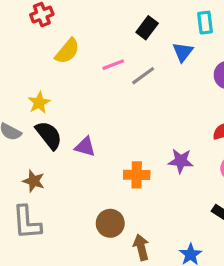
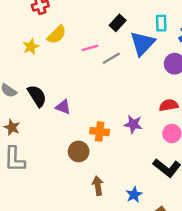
blue triangle: (183, 52) -> (143, 43), size x1.6
yellow star: (39, 103) -> (31, 47), moved
brown star: (34, 181) -> (12, 127), moved
brown circle: (110, 223) -> (79, 151), moved

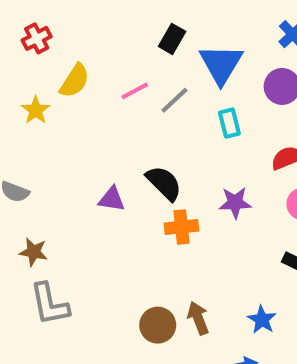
cyan rectangle: (161, 23) -> (229, 123), moved
black semicircle: (37, 96) -> (164, 183), moved
brown circle: (79, 151) -> (158, 325), moved

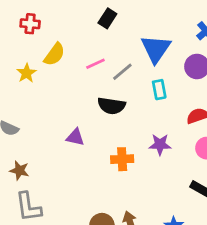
red cross: (37, 38) -> (30, 24), turned 30
black rectangle: (172, 39) -> (107, 18), moved
black semicircle: (164, 183) -> (112, 106), moved, turned 140

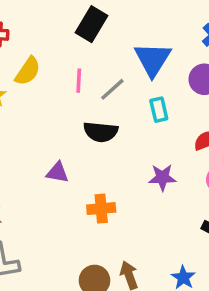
black rectangle: (107, 18) -> (92, 24), size x1.4
pink line: (95, 64) -> (79, 81), turned -60
orange cross: (122, 159) -> (101, 209), moved

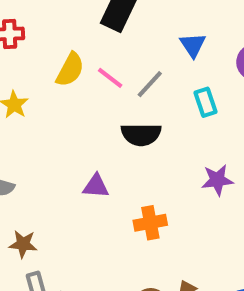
blue triangle: (153, 59) -> (193, 45), size x0.6
yellow semicircle: (28, 71) -> (70, 70), moved
pink line: (79, 81) -> (110, 78), turned -50

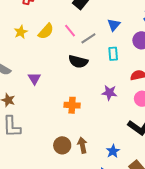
yellow semicircle: (70, 70) -> (46, 31), moved
purple triangle: (96, 186) -> (34, 78), moved, turned 40

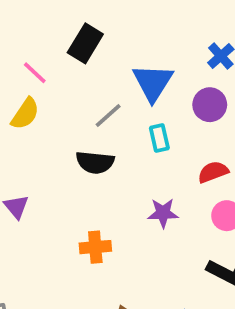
blue triangle: (114, 25) -> (153, 82), size x1.6
pink line: (70, 31) -> (35, 73), moved

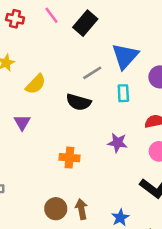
pink line: (35, 73) -> (51, 15), moved
yellow semicircle: (25, 114) -> (36, 84), moved

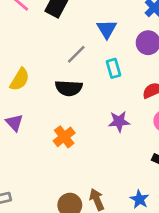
blue triangle: (125, 56) -> (107, 29), size x0.7
orange cross: (69, 158) -> (64, 137), moved, turned -30

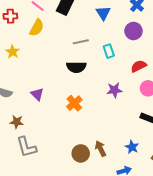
blue triangle: (107, 29) -> (103, 13), moved
gray line: (76, 54) -> (81, 42), turned 35
yellow semicircle: (20, 79) -> (37, 28), moved

